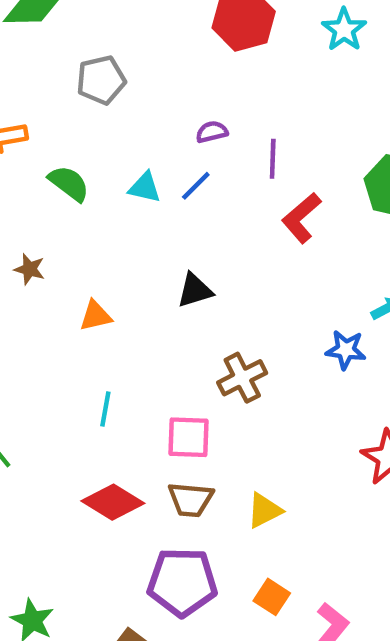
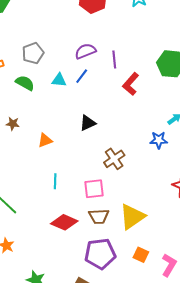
gray pentagon: (101, 80) -> (33, 53), moved
purple semicircle: (212, 132) -> (85, 51), size x1.5
yellow triangle: (264, 510) -> (132, 217), size x1.6

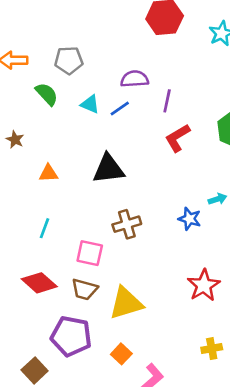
black triangle: (88, 123) -> (108, 169), size x1.5

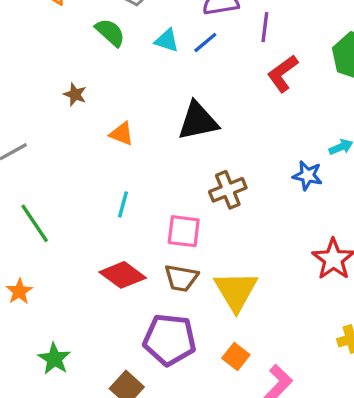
orange triangle: (48, 173) -> (122, 134), turned 30
yellow triangle: (126, 303) -> (236, 291), turned -39

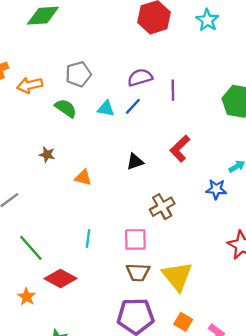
red L-shape: (283, 73) -> (180, 149), moved
black triangle: (198, 121) -> (135, 162), size x0.6
cyan line: (123, 204) -> (88, 239), moved
red diamond: (123, 275) -> (61, 279), moved

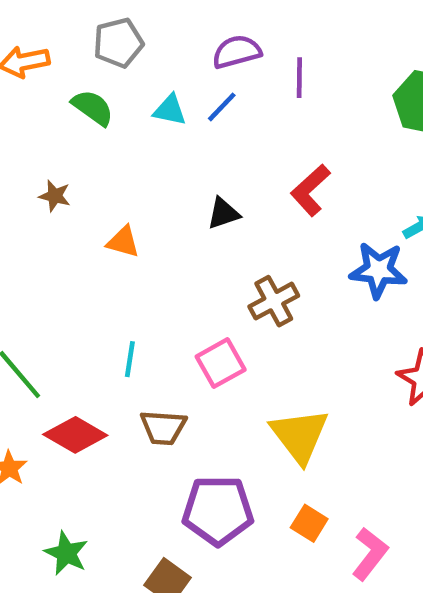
blue star: (216, 189) -> (378, 270), size x1.4
pink square: (135, 239) -> (221, 363), turned -30
brown trapezoid: (138, 272) -> (163, 428), moved

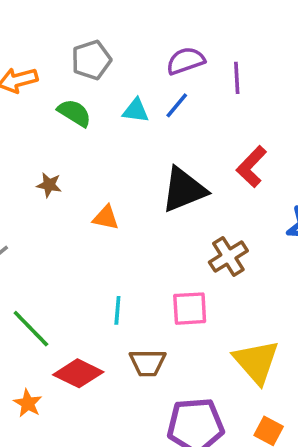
black triangle: (223, 213) -> (184, 190), size x1.8
pink square: (221, 363) -> (190, 309), turned 30

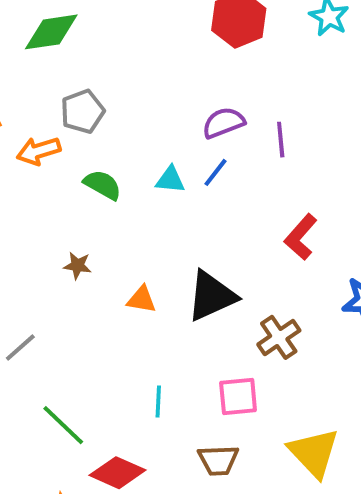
gray pentagon: (91, 60) -> (83, 111), moved
black triangle: (184, 190) -> (212, 296), moved
brown trapezoid: (148, 363) -> (218, 460), moved

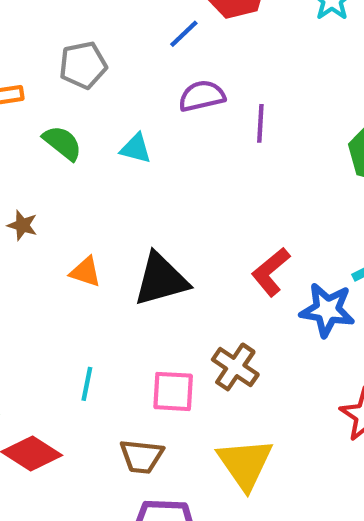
gray pentagon: (83, 111) -> (83, 65), moved
blue line: (215, 172) -> (184, 34), moved
red L-shape: (301, 237) -> (271, 272), moved
brown cross: (279, 337) -> (235, 367), moved, turned -30

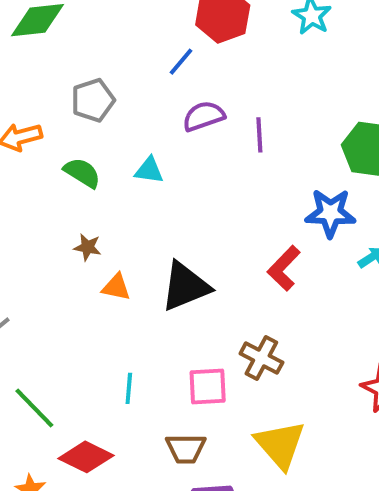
brown star: (22, 225) -> (88, 247), moved
blue star: (327, 310) -> (330, 213), moved

